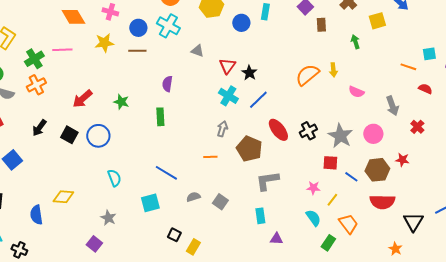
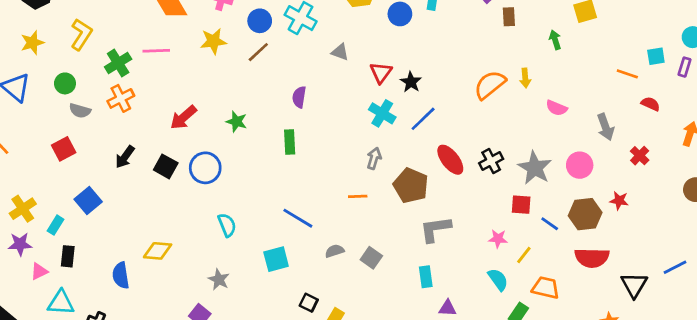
brown line: (137, 51) -> (258, 52), turned -42
orange trapezoid: (348, 224) -> (546, 288), turned -40

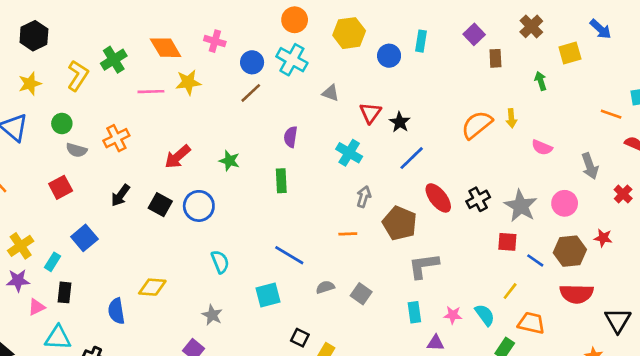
yellow star: (213, 41) -> (188, 82), moved
green cross: (118, 63) -> (114, 60), moved
cyan cross: (382, 113) -> (349, 153), moved
pink star: (498, 239) -> (453, 315), moved

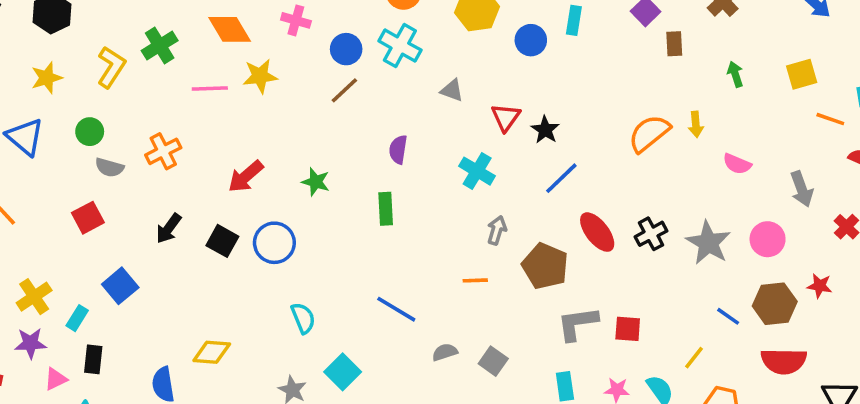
yellow square: (570, 53) -> (802, 74), moved
red square: (507, 242) -> (628, 329), moved
cyan square: (268, 295) -> (343, 372), moved, turned -30

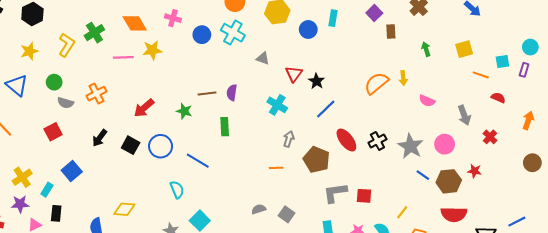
brown line: (344, 90) -> (207, 94), moved, turned 36
blue line: (396, 309) -> (198, 161), moved
blue line: (728, 316) -> (423, 175), moved

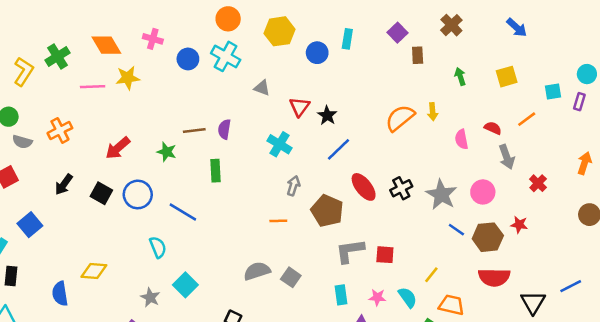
orange line: (481, 75) -> (527, 119), moved, turned -56
red semicircle: (498, 98) -> (493, 128), moved
pink semicircle: (427, 101) -> (461, 139), turned 56
gray semicircle: (259, 209) -> (257, 271), size x1.5

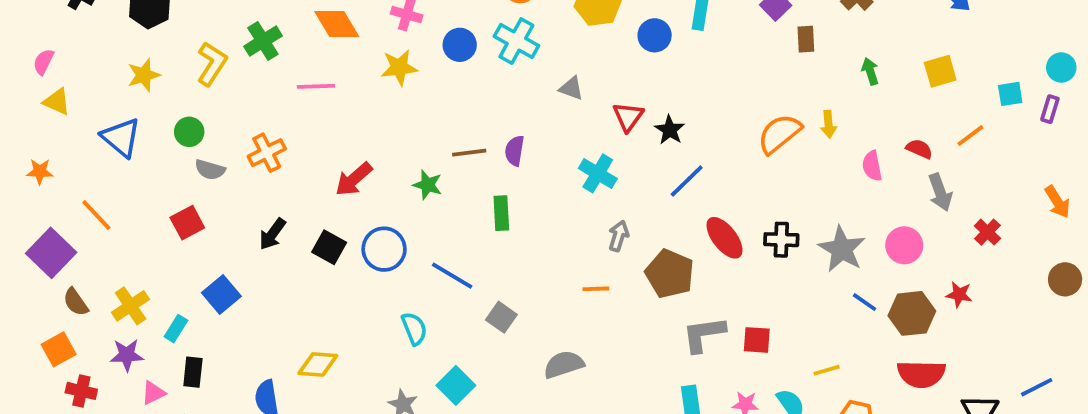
yellow star: (128, 78) -> (399, 68), moved
orange arrow: (584, 163) -> (1057, 202), turned 130
black cross: (401, 188) -> (781, 240), turned 30
yellow line: (431, 275) -> (827, 370), turned 36
gray square: (291, 277) -> (501, 317), moved

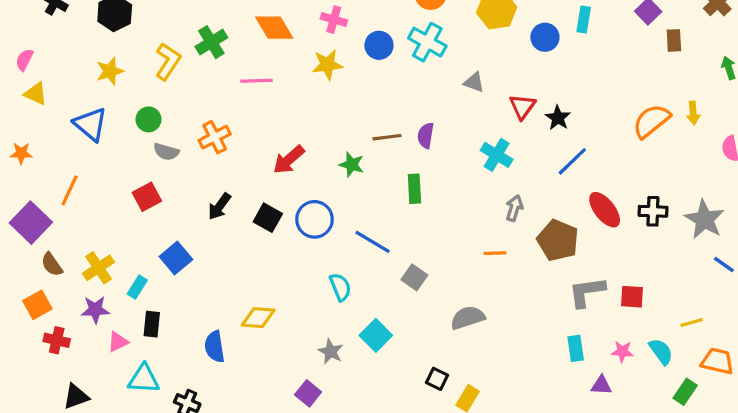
orange line: (96, 215) -> (70, 190), turned 68

